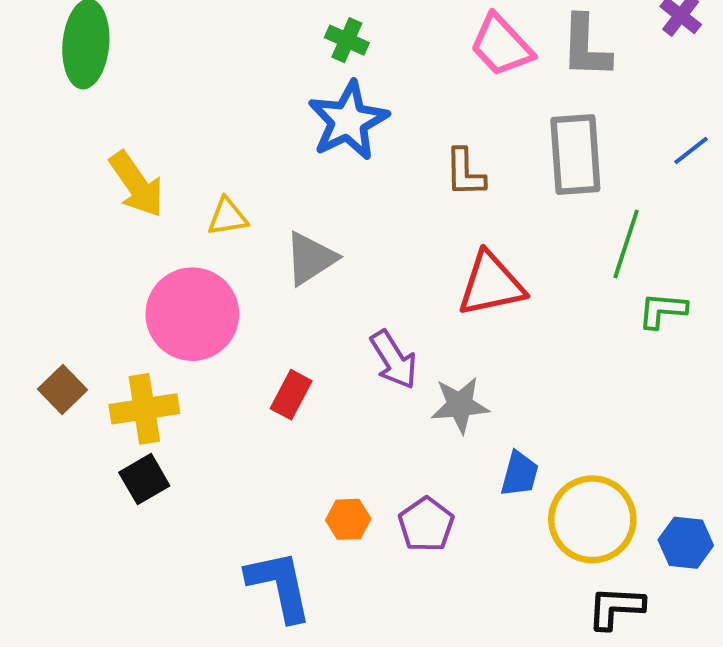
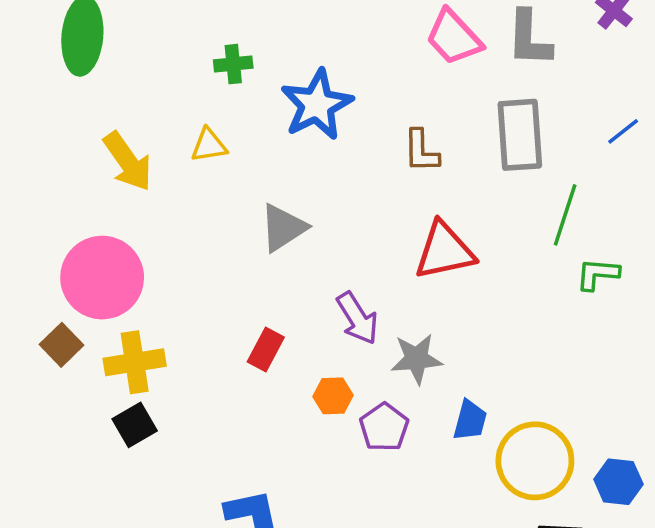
green cross: (347, 40) -> (233, 64), moved, turned -30
yellow triangle: (227, 217) -> (209, 145), moved
pink circle: (192, 314) -> (102, 278), moved
orange hexagon: (348, 519) -> (333, 396), moved
purple pentagon: (426, 525) -> (384, 427), moved

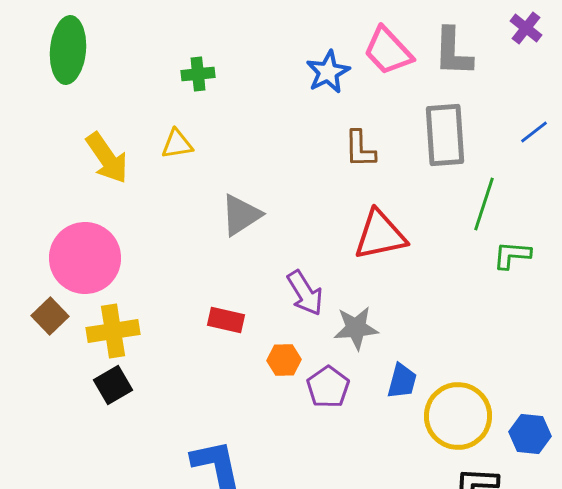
blue star: (317, 105) -> (328, 72), moved, size x0.7
red rectangle: (266, 349) -> (226, 320), turned 75

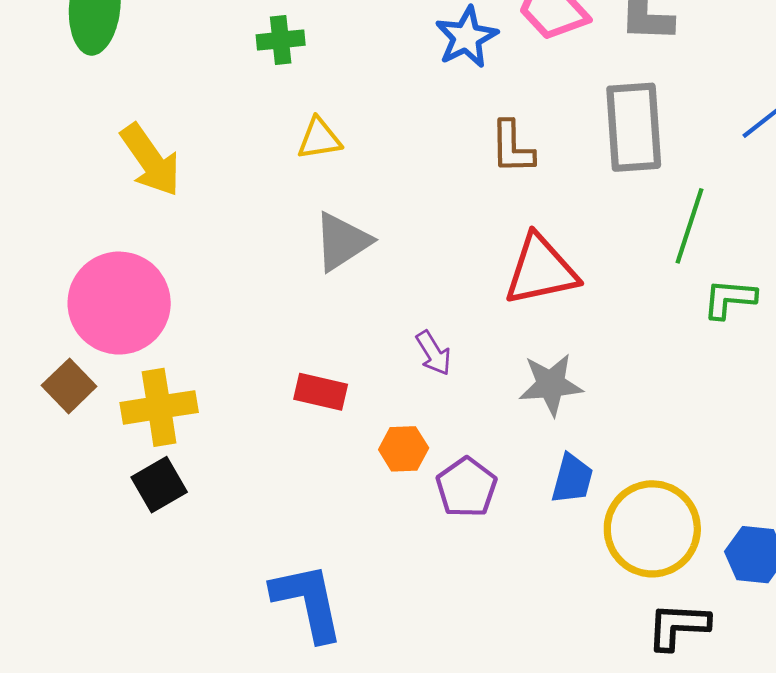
yellow triangle: (177, 144) -> (319, 139), moved
purple arrow: (305, 293) -> (434, 353), size x0.7
gray star: (356, 328) -> (551, 385), moved

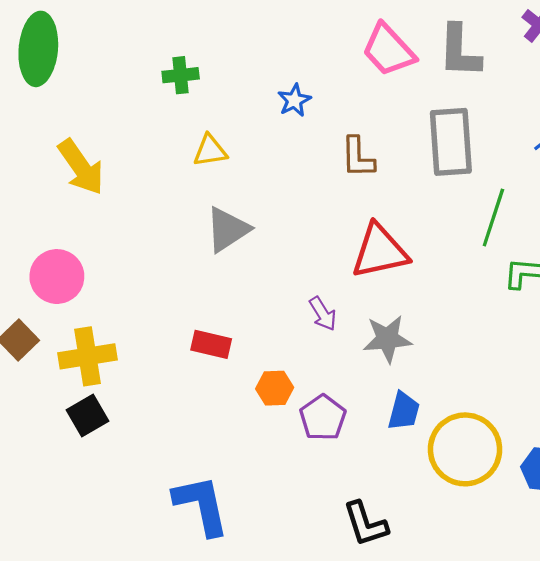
blue star: (466, 37) -> (294, 100), moved, size x0.7
pink circle: (119, 303) -> (57, 277), size x0.7
purple arrow: (434, 353) -> (323, 314), moved
black L-shape: (678, 626) -> (365, 524), moved, turned -111

